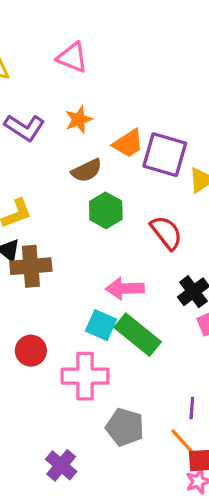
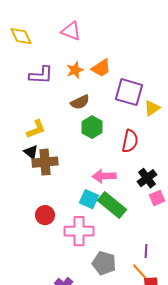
purple L-shape: (24, 128) -> (41, 75), turned -30
orange trapezoid: (128, 143) -> (101, 68), moved
red semicircle: (166, 233) -> (130, 141), turned 50

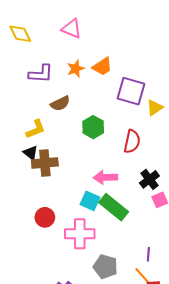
brown semicircle: (80, 102) -> (60, 103), moved

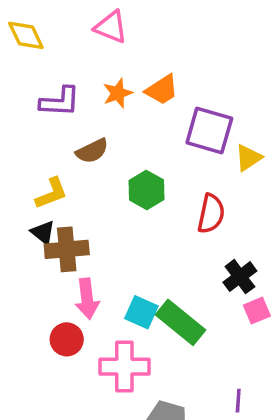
pink arrow: (105, 177) -> (87, 299), moved, turned -95

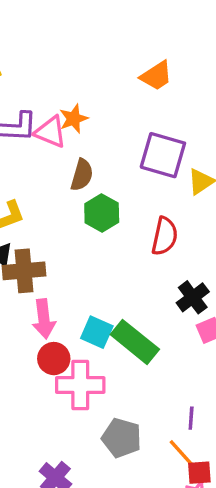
pink triangle: (111, 27) -> (50, 132), moved
orange trapezoid: (162, 90) -> (156, 76), moved
brown semicircle: (92, 151) -> (82, 175), moved, turned -48
red circle: (67, 339) -> (54, 359), moved

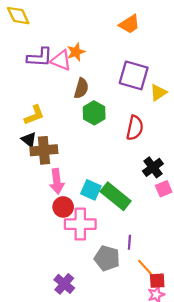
purple line: (191, 418) -> (129, 242), moved

